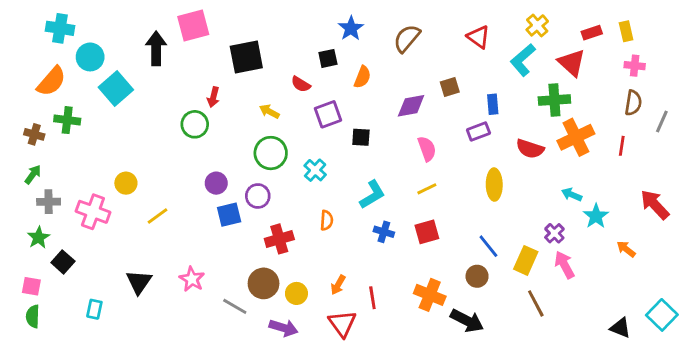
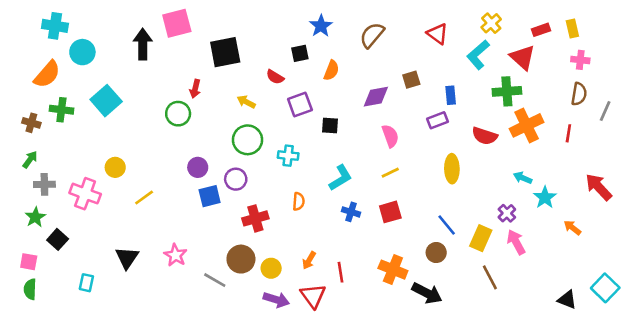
cyan square: (116, 89) -> (106, 101), moved
cyan cross: (315, 170) -> (288, 156), turned -36
purple arrow: (284, 328) -> (276, 300), moved

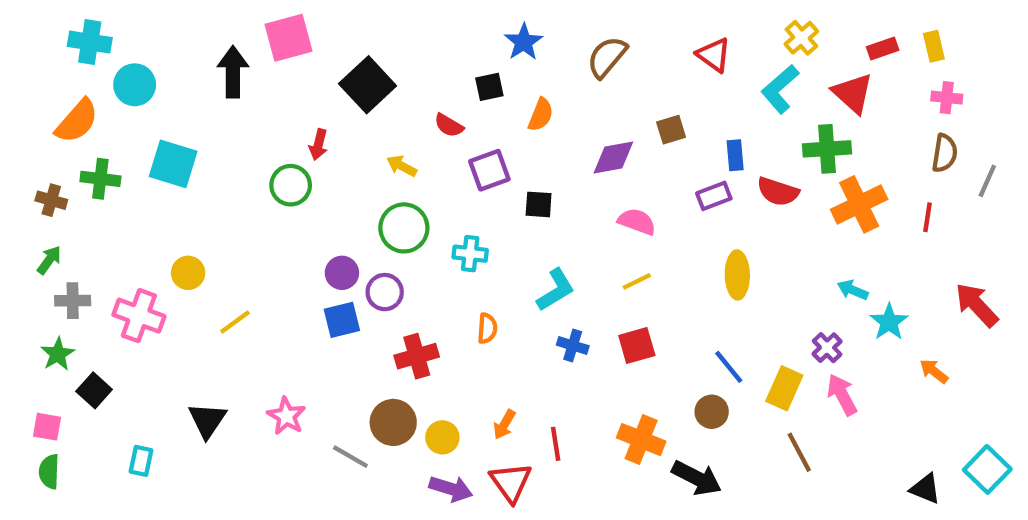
black square: (225, 52) -> (368, 85), turned -32
cyan square: (106, 101) -> (173, 164), turned -32
pink semicircle: (390, 136) -> (637, 222), turned -50
red semicircle: (485, 136) -> (778, 192), moved
purple circle: (198, 167) -> (342, 273), moved

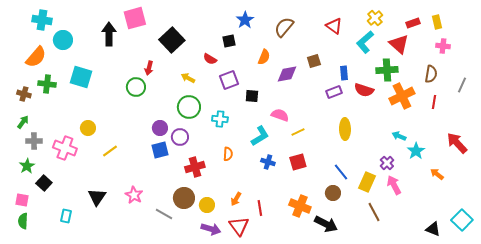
orange semicircle: (541, 115) -> (264, 57), moved
brown semicircle: (945, 153) -> (431, 74), moved
pink semicircle: (637, 222) -> (280, 115), moved

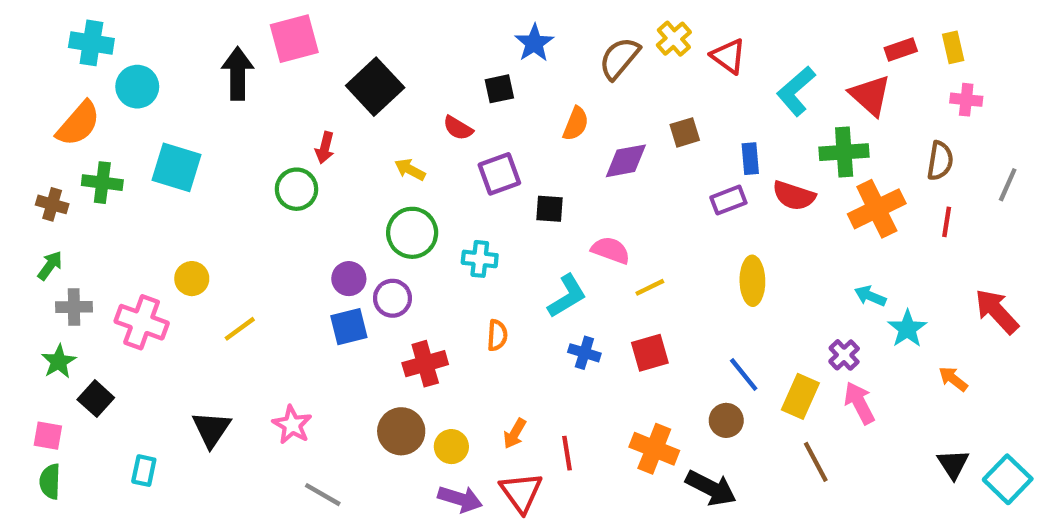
yellow cross: (375, 18) -> (674, 39), moved
gray line: (164, 214) -> (323, 495), moved
black triangle: (433, 229) -> (953, 464), moved, turned 35

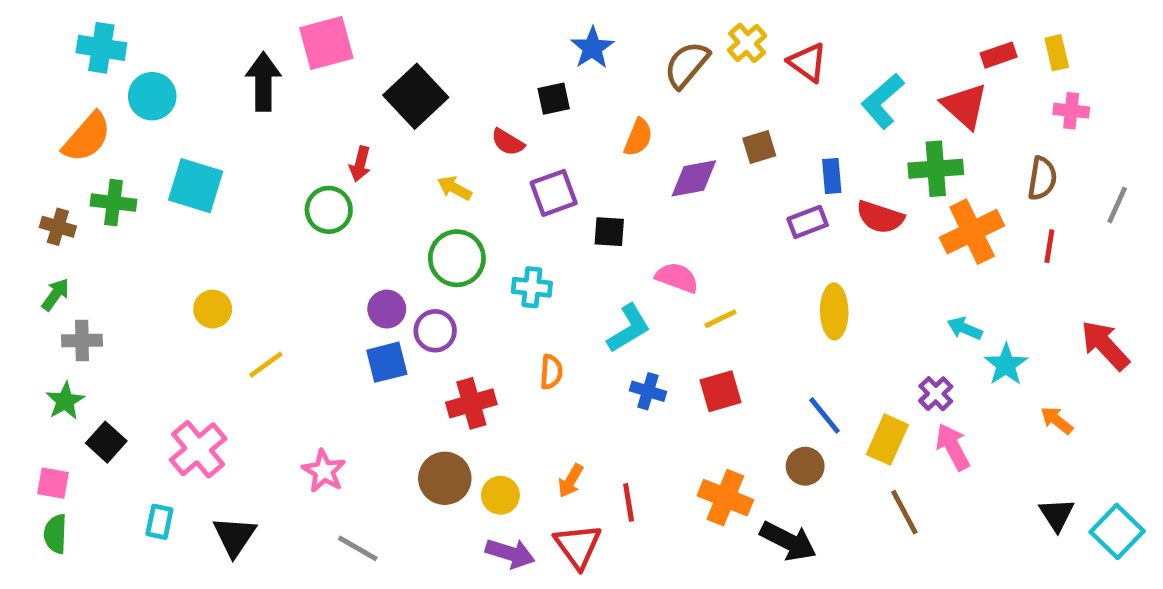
pink cross: (142, 322) -> (198, 449), moved, turned 30
black triangle: (211, 429) -> (234, 536), moved

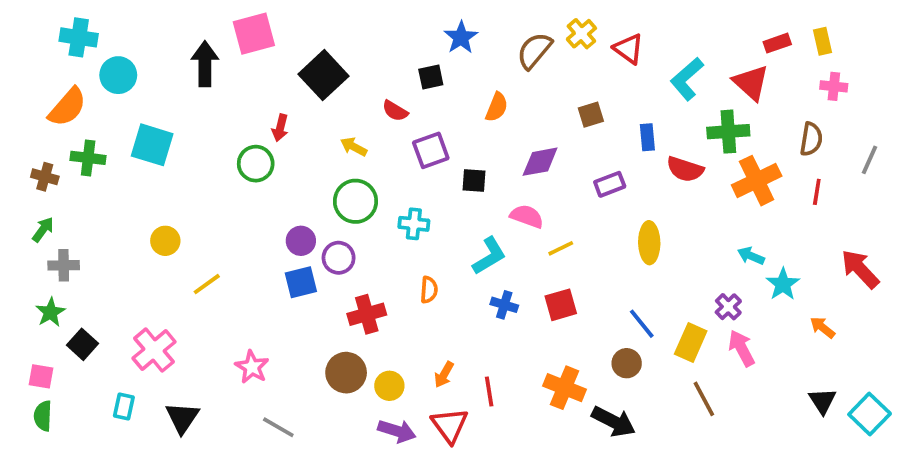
purple diamond: (694, 178) -> (540, 162), moved
purple rectangle: (808, 222) -> (610, 184), moved

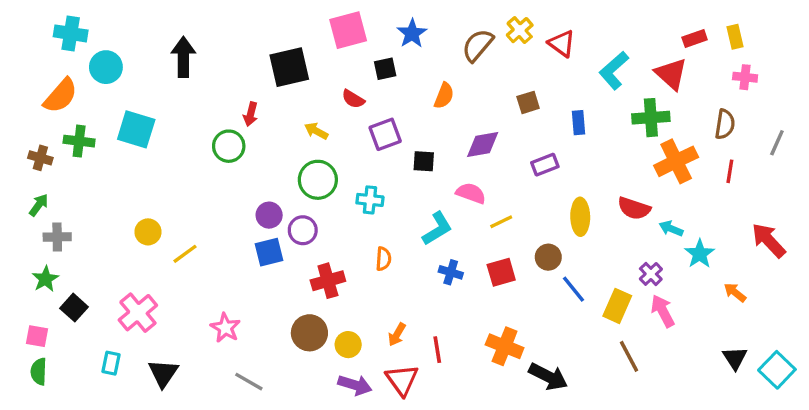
pink square: (254, 34) -> (348, 30), moved
black square: (323, 75) -> (289, 67), turned 30
red semicircle: (685, 169) -> (634, 208), moved
yellow circle: (165, 241) -> (148, 232), moved
brown circle: (627, 363) -> (548, 257), moved

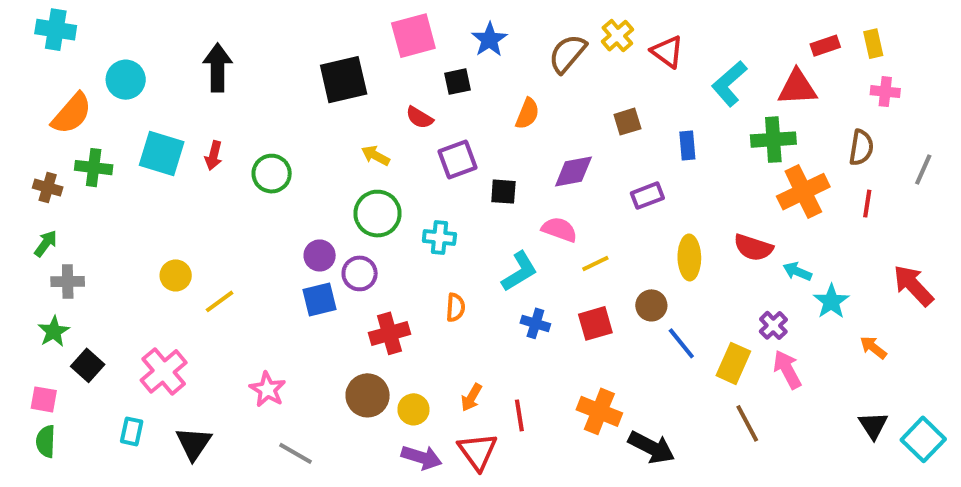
cyan cross: (71, 33) -> (56, 30), moved
red triangle: (671, 74) -> (797, 88), turned -45
red arrow: (251, 114) -> (214, 156), moved

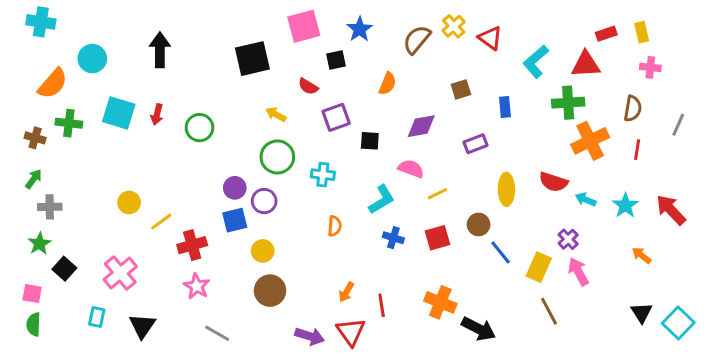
cyan star: (831, 301) -> (625, 205), moved
red cross: (390, 333) -> (192, 245), moved
yellow circle: (413, 409) -> (263, 251), moved

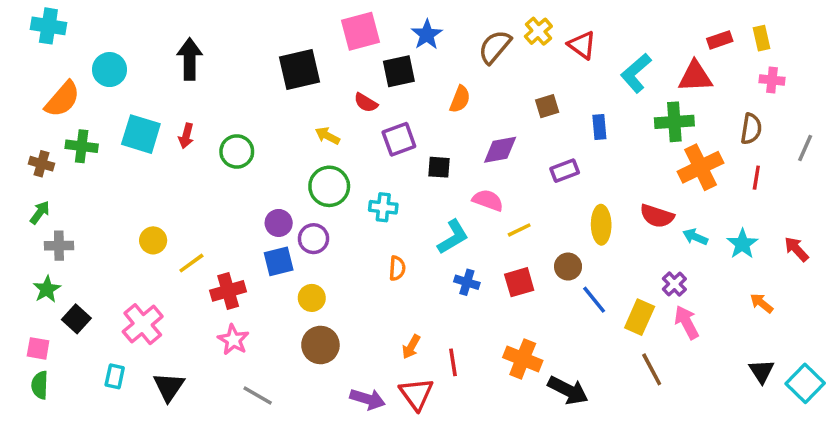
black square: (336, 60) -> (399, 71), size x1.4
red arrow: (671, 210) -> (796, 249), size x0.7

